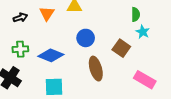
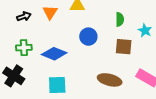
green semicircle: (136, 14) -> (120, 19), moved
brown square: (121, 48) -> (124, 47), turned -30
brown ellipse: (96, 69) -> (110, 80), moved, turned -60

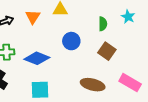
cyan star: (145, 30) -> (128, 17), moved
brown square: (124, 47) -> (107, 51), turned 30

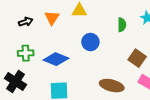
brown square: (107, 51) -> (137, 58), moved

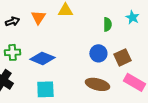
blue circle: (90, 42) -> (98, 53), moved
brown square: (137, 58) -> (122, 57), turned 30

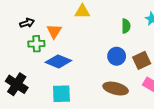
orange triangle: (38, 17) -> (54, 31), moved
green cross: (12, 52) -> (36, 44), moved

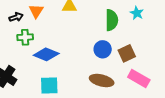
green semicircle: (126, 26) -> (112, 20), size x1.5
orange triangle: (54, 31) -> (36, 11), moved

